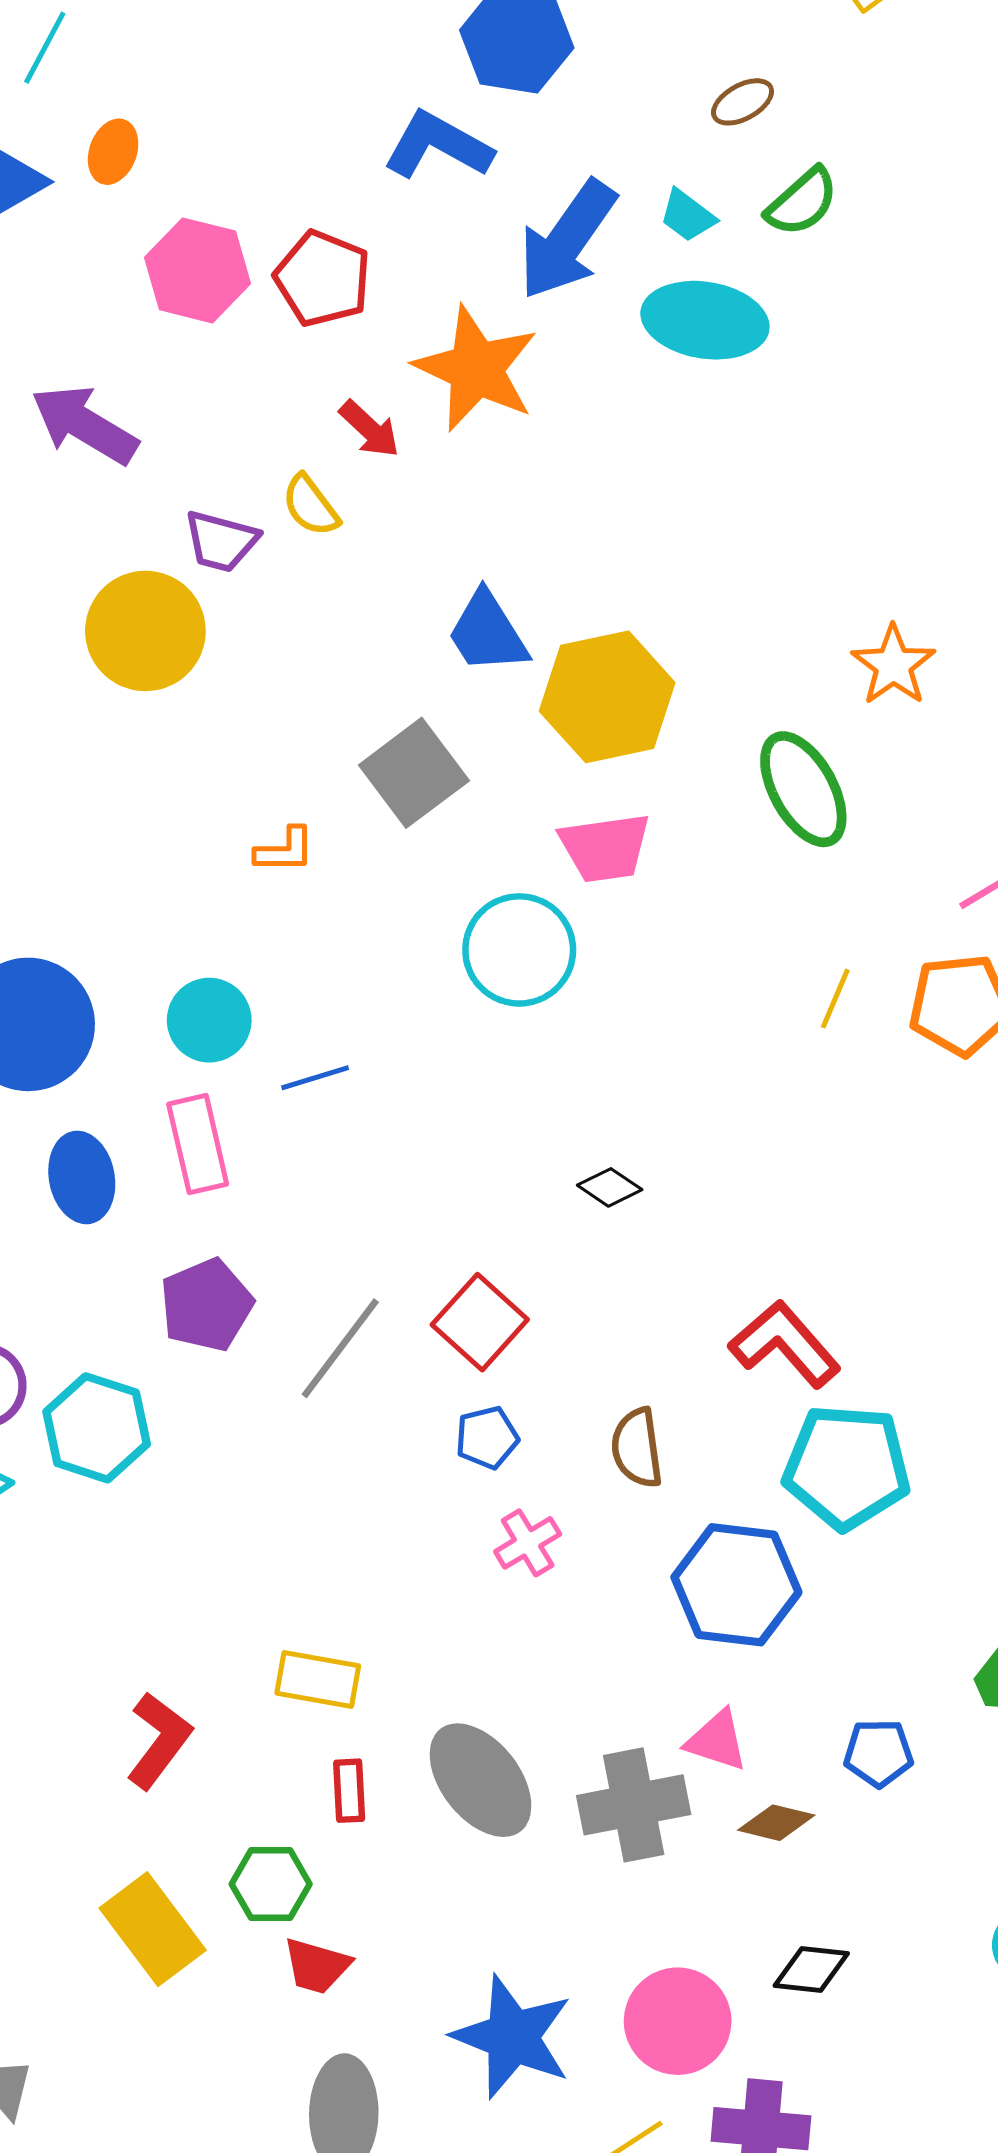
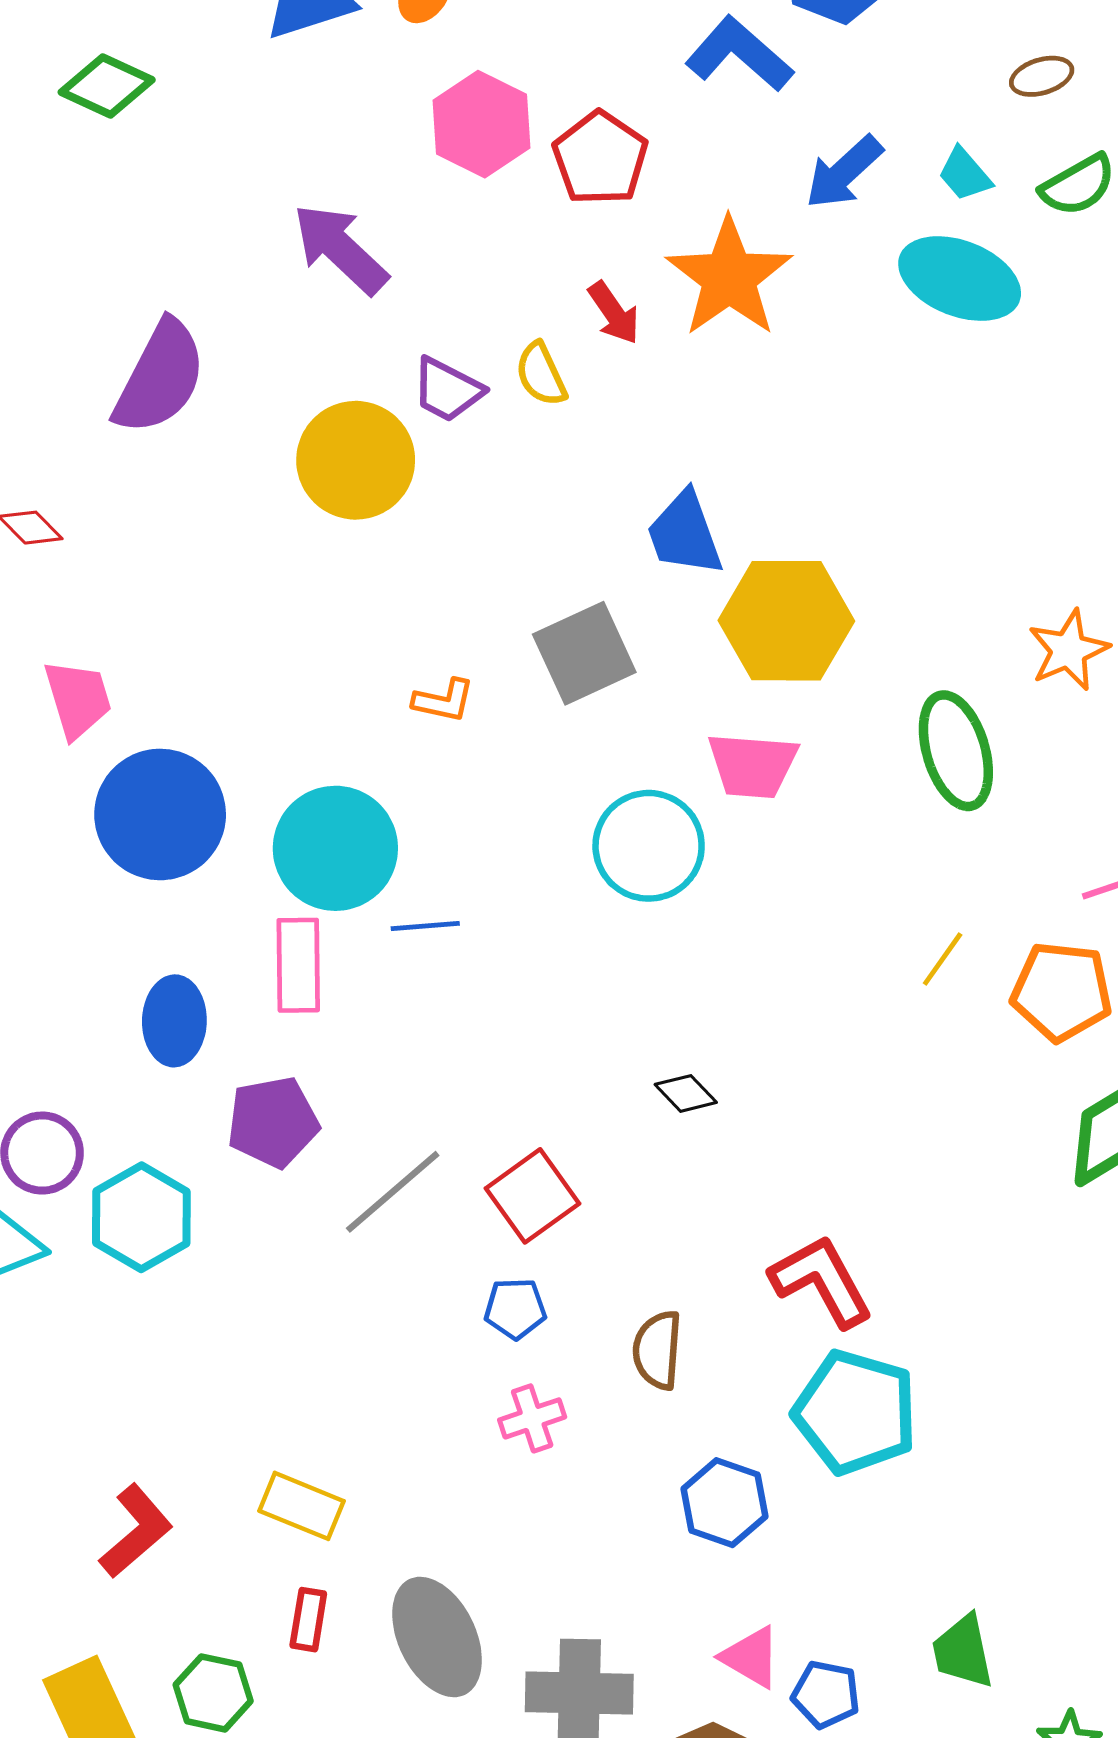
blue arrow: (567, 240) -> (844, 172), size x0.7
cyan circle: (209, 1020) -> (335, 848), size x1.5
blue ellipse: (82, 1177) -> (174, 1021), moved
blue hexagon: (736, 1585) -> (724, 1503), size x0.7
pink triangle: (717, 1741) -> (751, 1657), moved

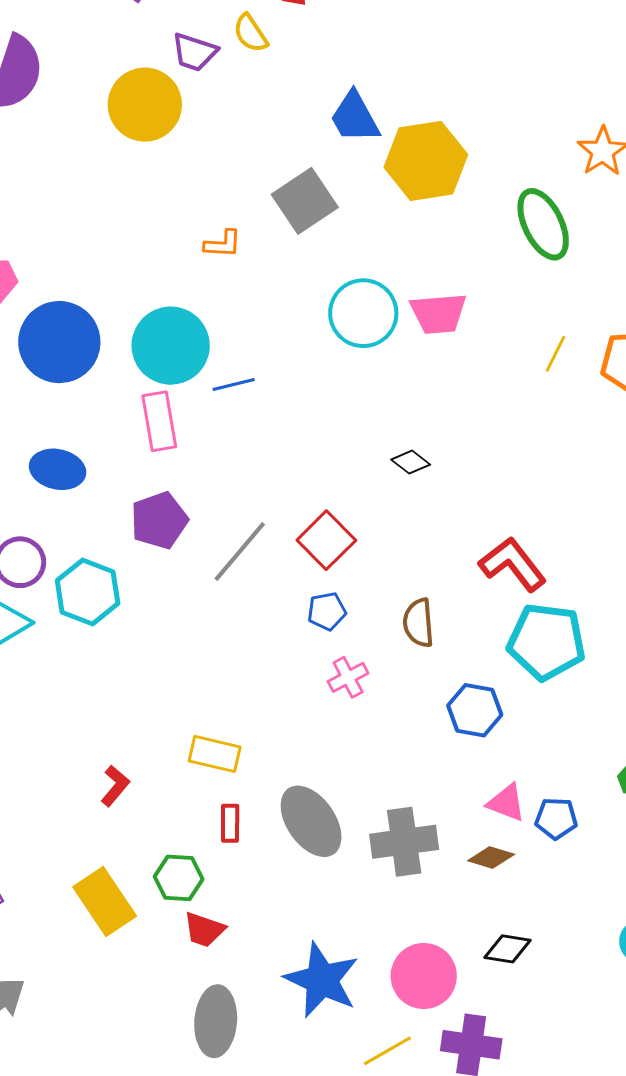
pink trapezoid: (753, 765) -> (438, 313), moved
blue ellipse: (174, 1021) -> (58, 469), moved, turned -70
red L-shape: (136, 1531) -> (115, 786), size x0.7

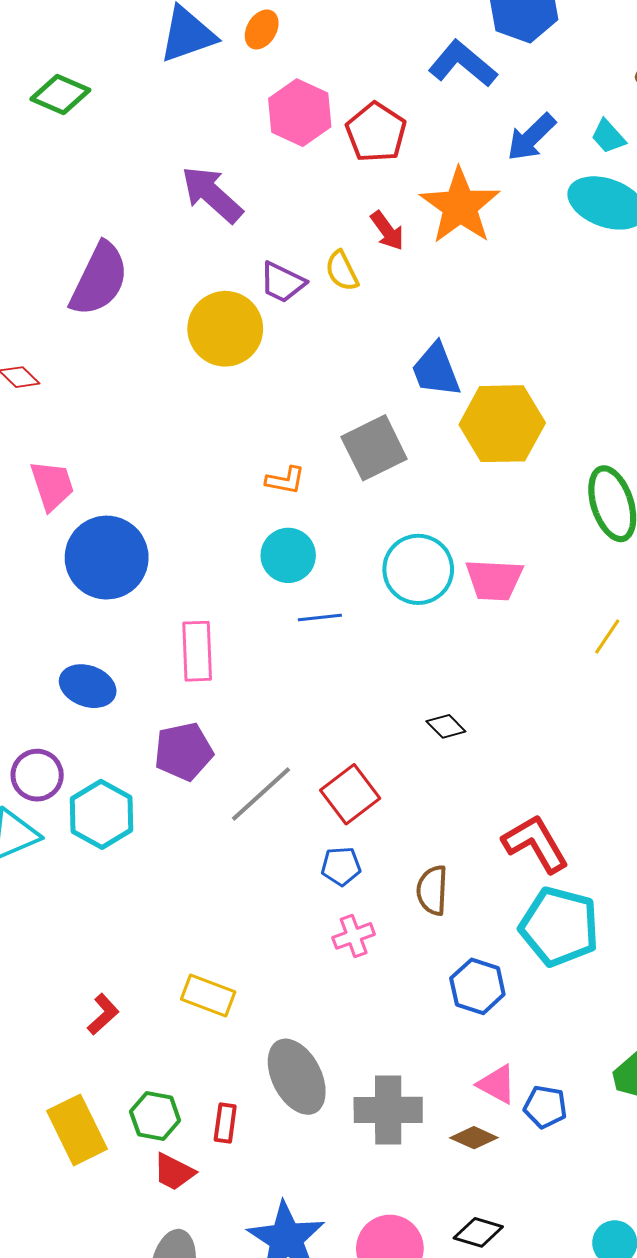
cyan circle: (171, 346) -> (288, 555), moved, size x0.7
blue line: (234, 385) -> (320, 617), moved
red rectangle: (230, 823) -> (225, 1123), moved

